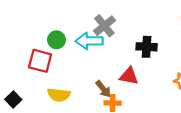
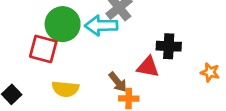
green circle: (56, 40) -> (63, 24), size x1.6
black cross: (147, 47) -> (169, 46), moved

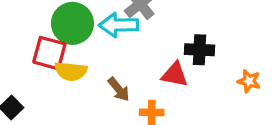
brown arrow: (118, 82) -> (119, 89), moved
yellow semicircle: (65, 89) -> (71, 71), moved

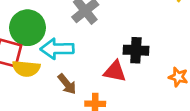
cyan arrow: (119, 25) -> (57, 49), moved

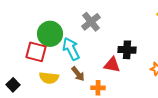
cyan arrow: (57, 49) -> (71, 49), turned 65
yellow semicircle: (26, 69) -> (49, 78), moved

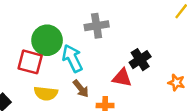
gray cross: (91, 22) -> (97, 26), turned 30
black cross: (127, 50) -> (140, 60), turned -36

